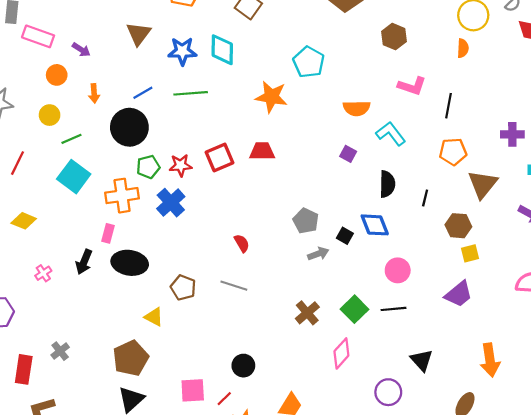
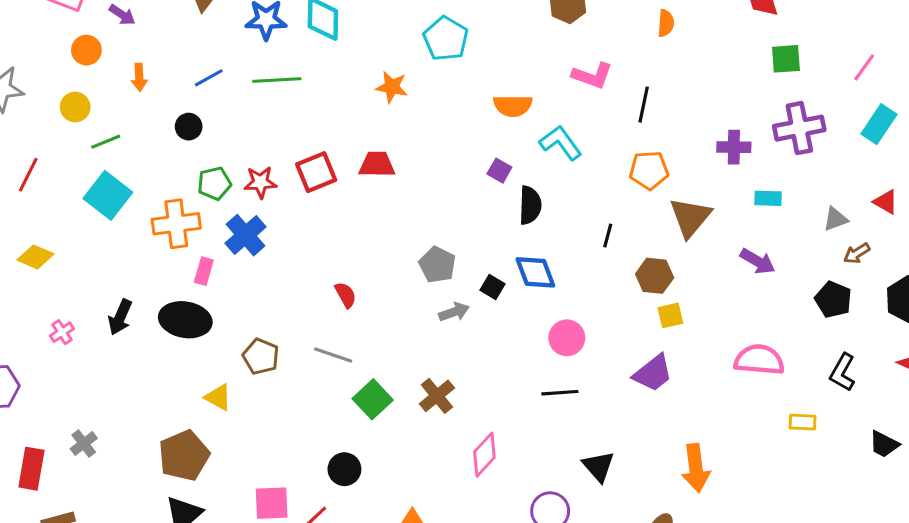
orange star: (271, 97) -> (392, 87), size x0.7
black circle: (129, 127) -> (189, 127), size x0.5
black semicircle: (387, 184) -> (530, 205), moved
pink rectangle: (108, 233) -> (204, 271), moved
green square: (354, 309) -> (373, 399), moved

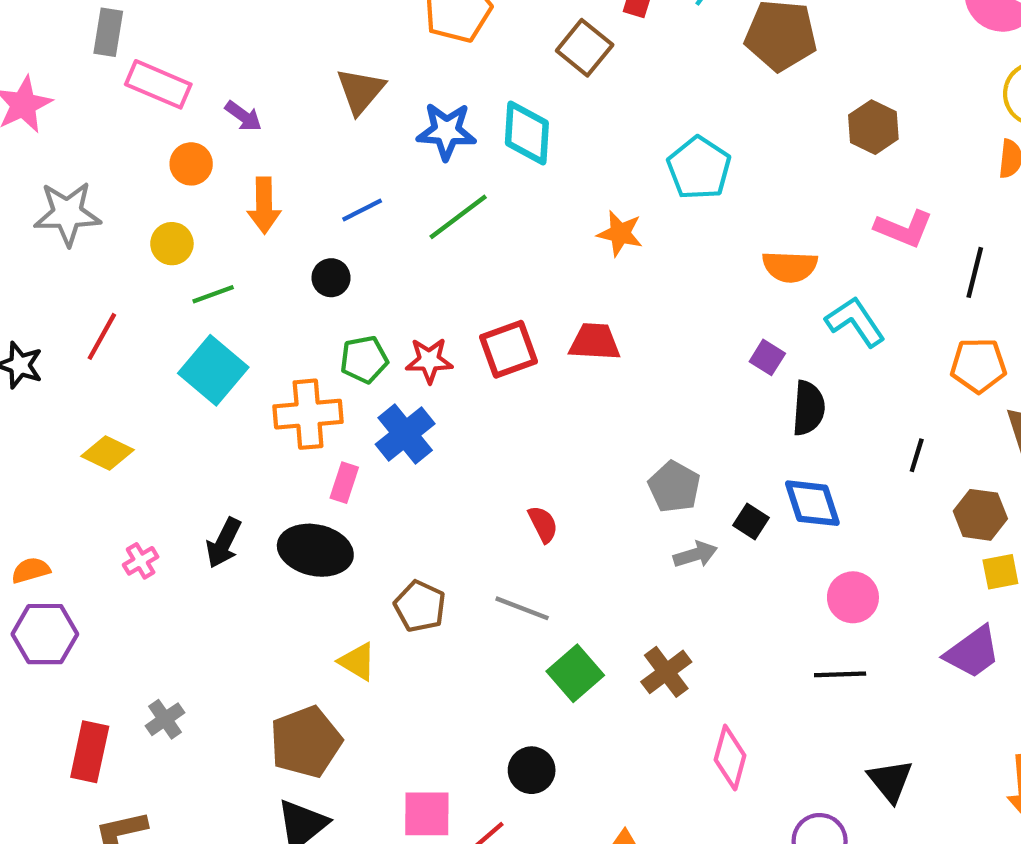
orange arrow: (139, 77) -> (264, 205), size x1.4
green line: (277, 80) -> (458, 217), turned -36
pink diamond: (484, 455) -> (730, 758), turned -30

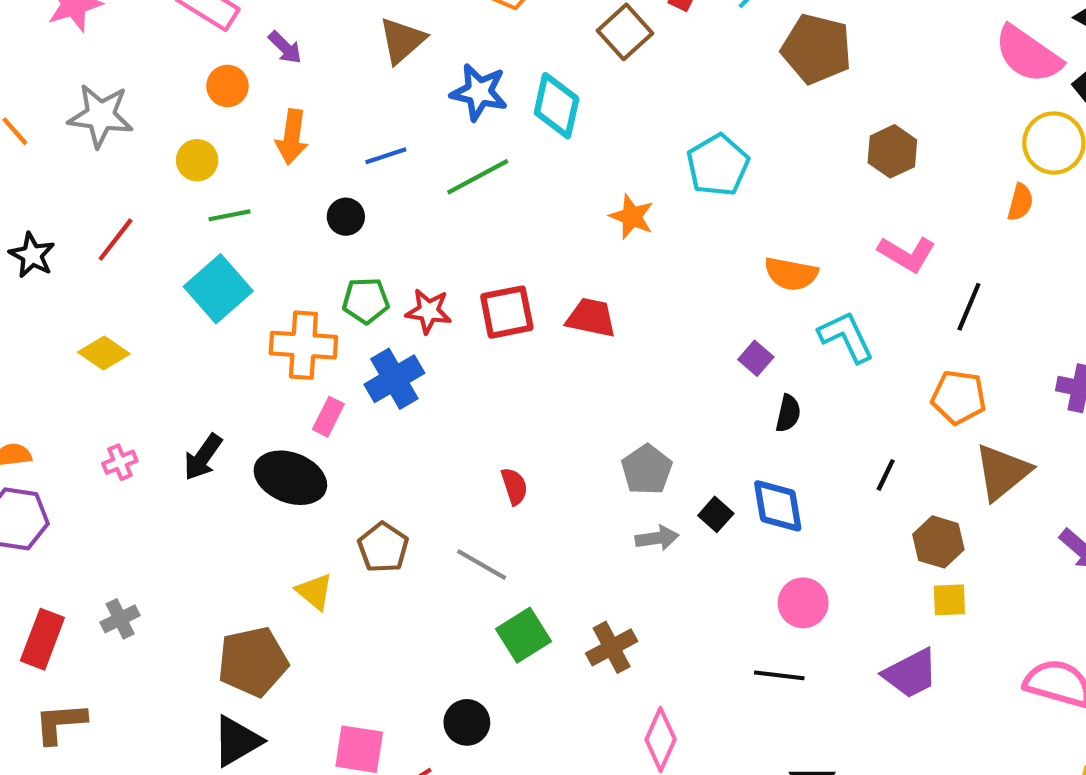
black semicircle: (809, 408) -> (788, 413), size x0.7

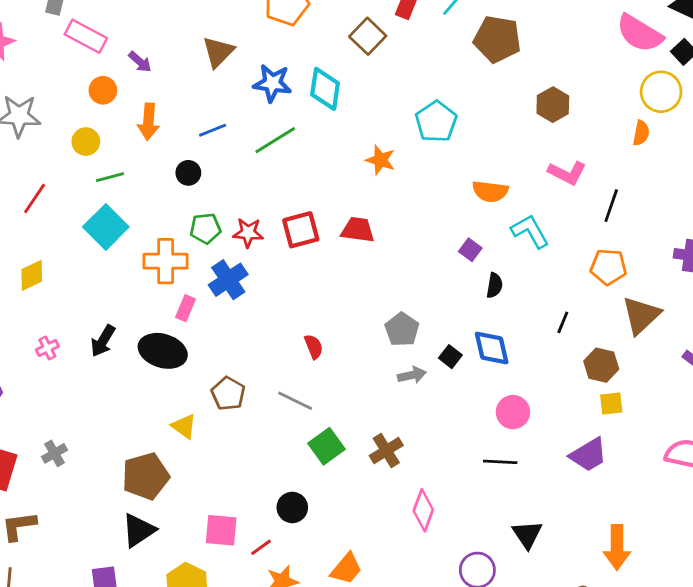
yellow diamond: (104, 353) -> (32, 275), turned -56

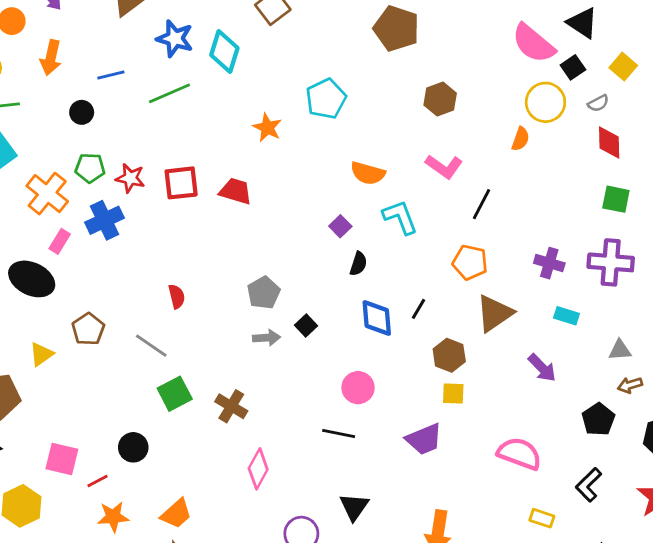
orange cross: (166, 261) -> (47, 194), turned 30
blue diamond: (492, 348) -> (377, 318), moved
yellow triangle: (184, 426) -> (41, 354), turned 40
brown cross: (386, 451) -> (231, 406), turned -36

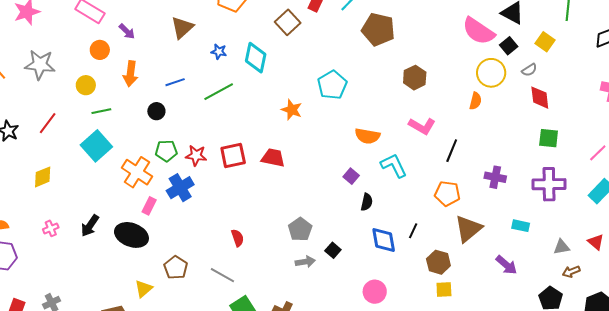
blue star: (175, 39) -> (219, 52), size x0.6
purple cross: (549, 263) -> (495, 177), moved

